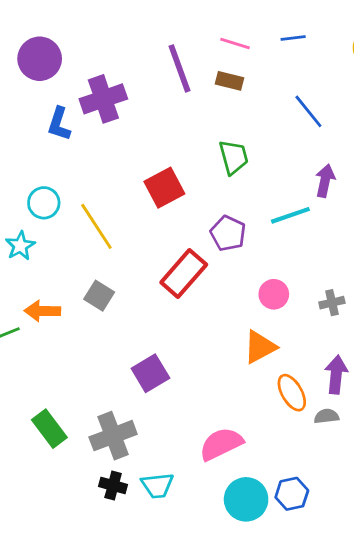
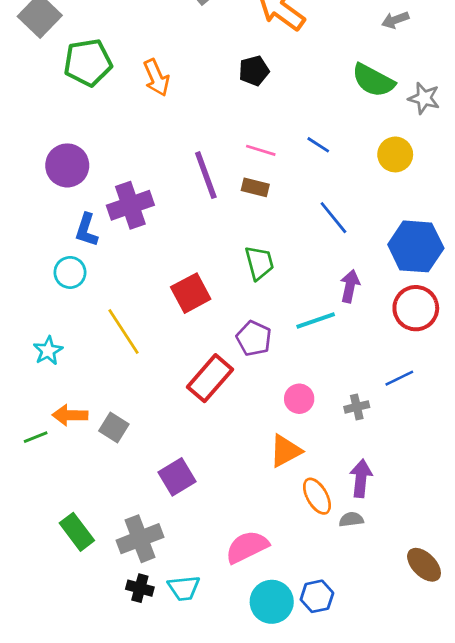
blue line: (293, 38) -> (318, 145), turned 40
cyan circle: (44, 203) -> (70, 272), moved
gray square: (99, 296) -> (114, 428), moved

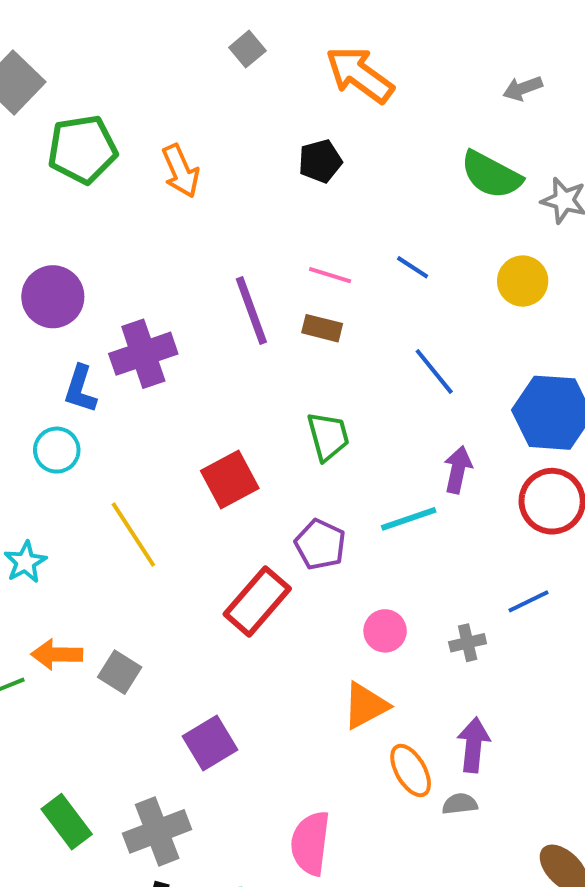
pink semicircle: (247, 547) -> (310, 843), turned -57

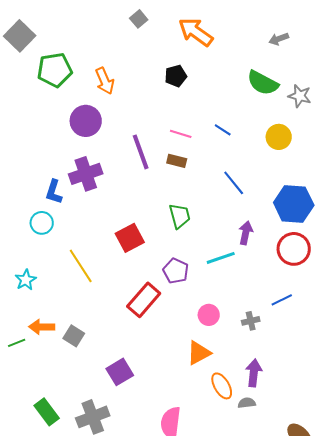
purple circle: (53, 297) -> (86, 121), moved

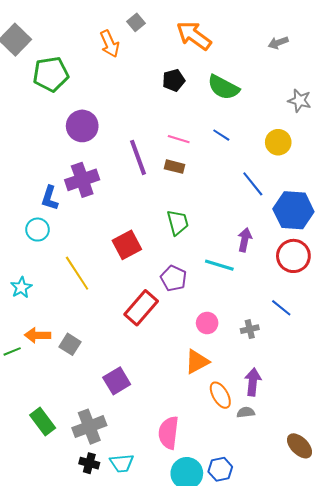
orange arrow: (105, 81) -> (110, 44), moved
green semicircle: (263, 83) -> (223, 87), moved
blue line: (234, 183) -> (253, 184), moved
cyan line: (221, 258) -> (219, 265), turned 36
blue line: (282, 300) -> (281, 308), turned 65

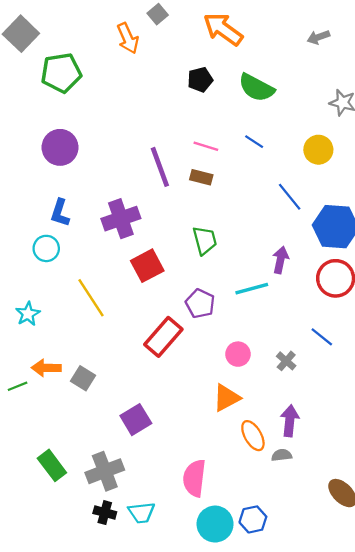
purple circle: (82, 126) -> (60, 147), moved
purple cross: (82, 180) -> (121, 219), moved
cyan line: (219, 265) -> (252, 289), turned -32
gray cross: (250, 329) -> (286, 361), turned -36

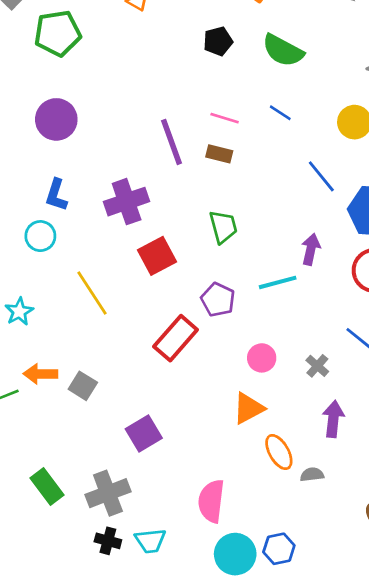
purple arrow: (290, 421) -> (333, 419), moved

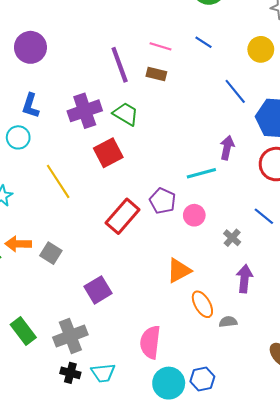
green trapezoid: (223, 227) -> (126, 114), moved, turned -44
purple pentagon: (218, 300) -> (163, 201), moved
pink circle: (262, 358) -> (194, 215), moved

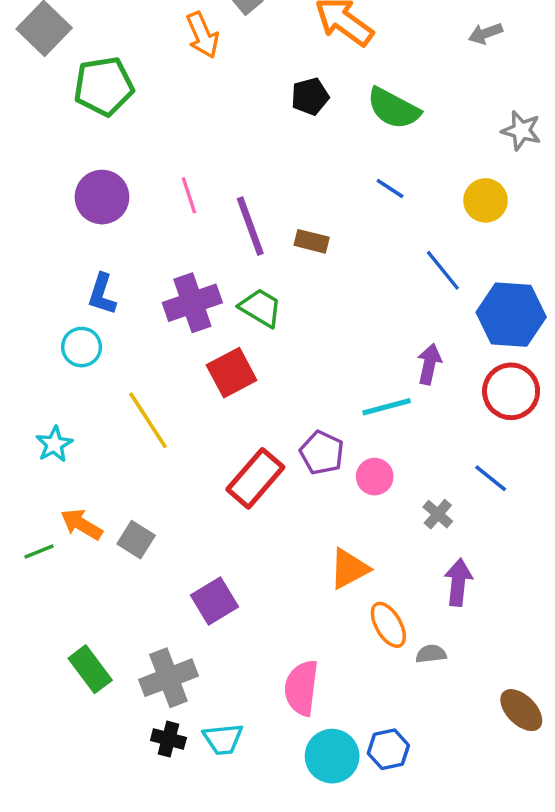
pink line: (160, 46) -> (189, 195), moved, turned 55
orange arrow: (18, 244) -> (82, 524), turned 30

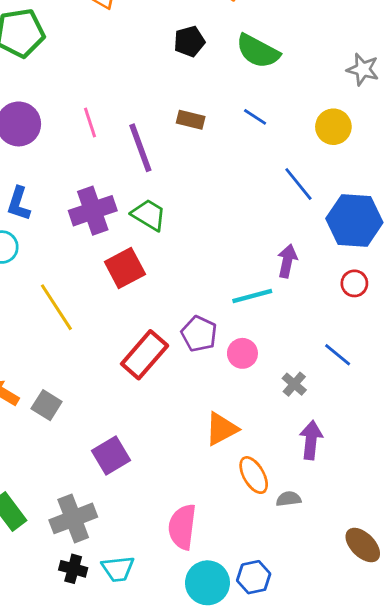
brown rectangle: (312, 241) -> (191, 120), moved
red circle: (511, 391) -> (354, 283), size x0.6

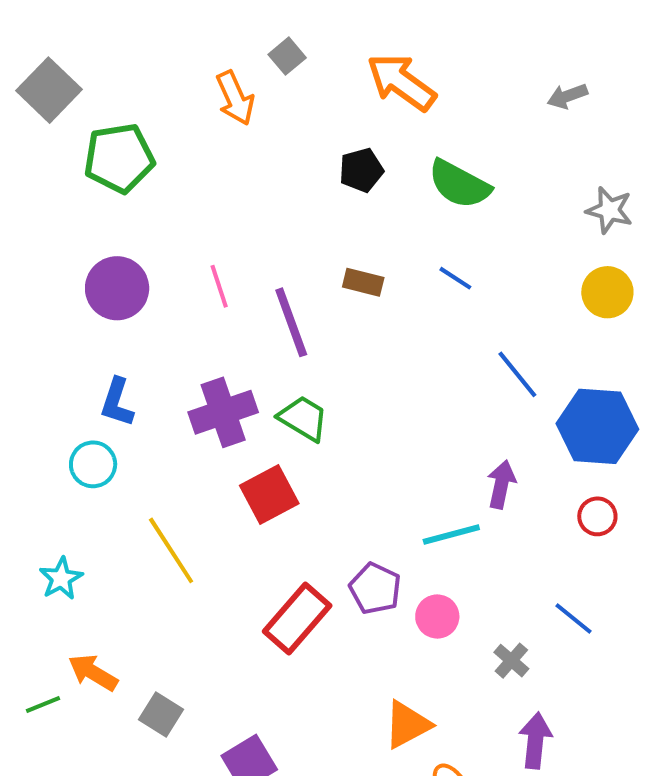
yellow circle: (333, 127) -> (607, 292), moved
gray square: (47, 405) -> (161, 715), moved

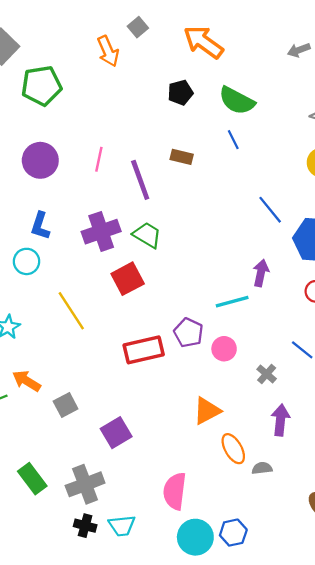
blue line: (455, 278) -> (233, 140), moved, turned 30
pink line: (219, 286) -> (99, 159), turned 30
red rectangle: (297, 619) -> (144, 350), turned 36
gray square: (161, 715) -> (66, 405), turned 30

